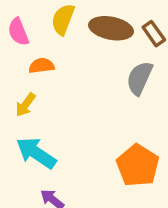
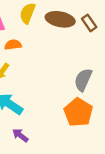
gray semicircle: (140, 78) -> (83, 80), moved

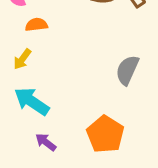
orange pentagon: (78, 112) -> (105, 134), moved

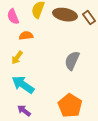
gray semicircle: (127, 70) -> (72, 61), moved
purple arrow: (46, 142) -> (24, 111), moved

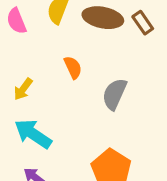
orange semicircle: (26, 36) -> (73, 67), moved, turned 72

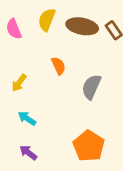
cyan arrow: (33, 134) -> (27, 118), size x0.6

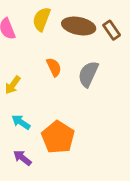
gray semicircle: (91, 87) -> (88, 74), moved
orange pentagon: (89, 146) -> (58, 137), moved

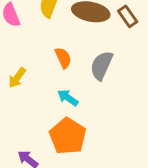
cyan arrow: (21, 122) -> (68, 98), moved

